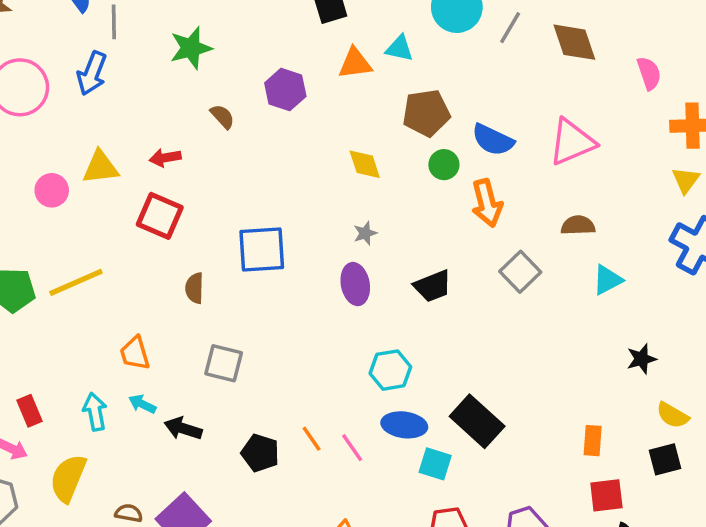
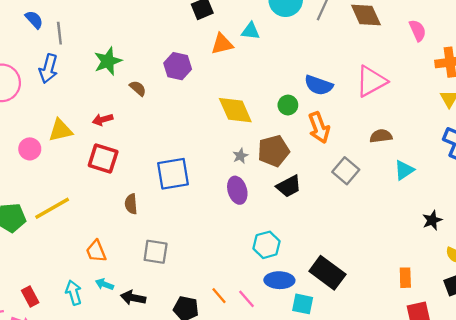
green star: (191, 48) -> (108, 61), moved
brown pentagon: (426, 113) -> (274, 151), moved
yellow diamond: (365, 164) -> (235, 110), size x1.5

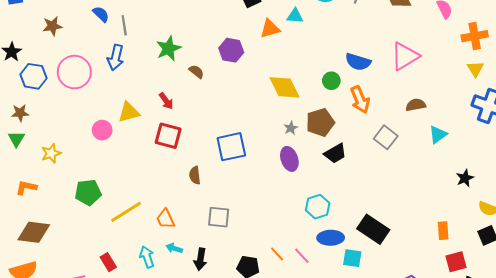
red arrow: (103, 120) -> (166, 101), turned -108
yellow line: (52, 208) -> (126, 212), moved
black arrow: (133, 298) -> (200, 259), turned -90

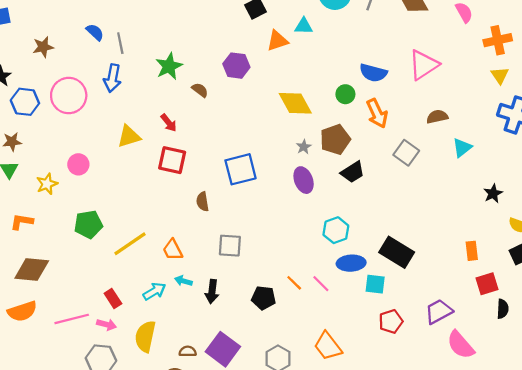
pink circle: (102, 130) -> (78, 164), moved
cyan arrow: (147, 257) -> (154, 291), turned 80

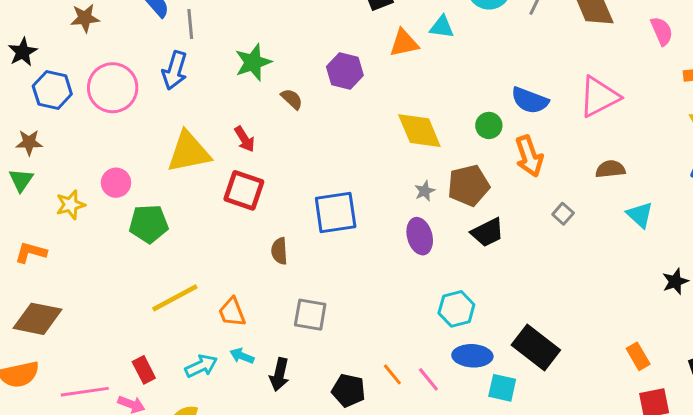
yellow triangle: (129, 136) -> (189, 152), size x1.4
cyan triangle: (462, 148) -> (640, 215), turned -45
gray square: (406, 153) -> (563, 214), size x0.6
green pentagon: (88, 224) -> (149, 224), moved
orange rectangle: (472, 251) -> (638, 356), turned -30

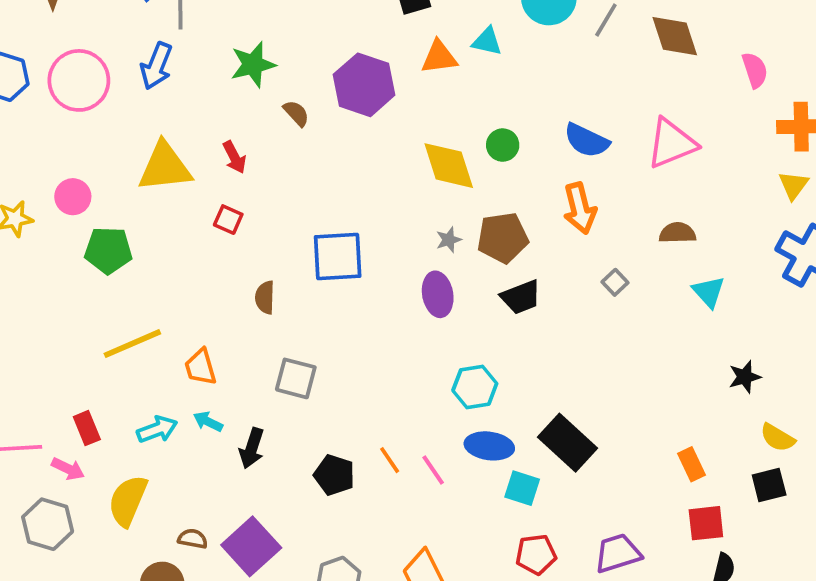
purple hexagon: (345, 71) -> (364, 85), size x1.4
green circle: (489, 125) -> (503, 145), moved
red square: (244, 190) -> (228, 220), size x0.6

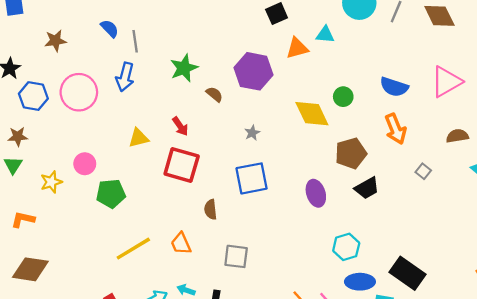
yellow triangle: (165, 167) -> (139, 138), size x0.6
red square: (228, 220) -> (182, 165), size x2.0
gray star: (449, 240) -> (252, 133), moved
orange trapezoid: (200, 367) -> (181, 244), moved

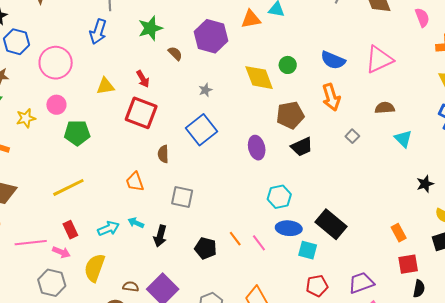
pink circle: (79, 92) -> (56, 63), moved
blue square: (252, 178) -> (201, 130), turned -32
yellow line: (133, 249) -> (68, 187), moved

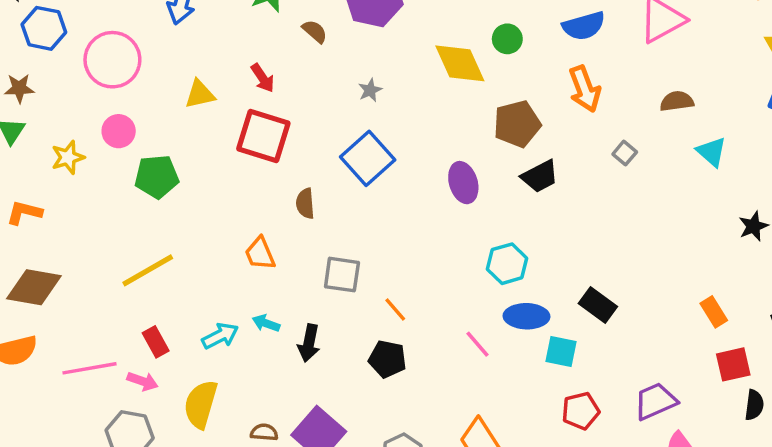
blue semicircle: (333, 60) -> (584, 26), turned -35
black rectangle: (331, 224) -> (598, 305), size x0.7
orange line: (235, 239) -> (395, 310), moved

